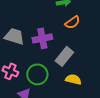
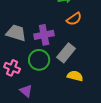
green circle: (37, 74) -> (39, 60), moved

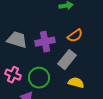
orange semicircle: (74, 19) -> (75, 36), moved
green circle: (39, 60) -> (39, 78), moved

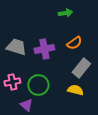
gray rectangle: (67, 60) -> (81, 68), moved
pink cross: (13, 75) -> (12, 82), turned -35

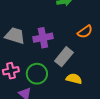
orange semicircle: (74, 43) -> (85, 32), moved
gray rectangle: (81, 68) -> (64, 57), moved

